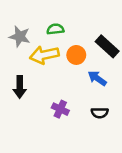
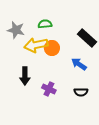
orange circle: (76, 55) -> (52, 48), moved
black arrow: (20, 87) -> (25, 76), moved

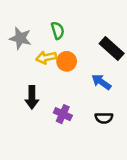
green semicircle: (45, 24) -> (58, 31), turned 80
yellow arrow: (36, 45) -> (46, 58), size x0.7

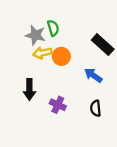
gray star: (20, 38) -> (35, 35), moved
black semicircle: (104, 118) -> (96, 108), turned 84

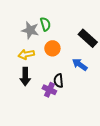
yellow arrow: (42, 53) -> (26, 54), moved
black semicircle: (96, 108) -> (59, 81), moved

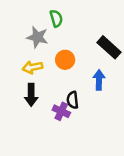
green semicircle: (45, 24) -> (56, 18), moved
blue arrow: (80, 65) -> (99, 80), turned 56

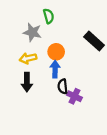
blue arrow: (99, 80) -> (55, 69), moved
purple cross: (61, 111) -> (75, 96), moved

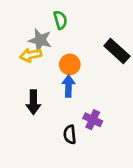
yellow arrow: (28, 58) -> (31, 55), moved
black semicircle: (63, 86) -> (70, 135), moved

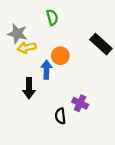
gray star: (40, 40) -> (17, 34), moved
blue arrow: (68, 86) -> (46, 70), moved

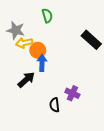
orange circle: (60, 56) -> (38, 50), moved
black arrow: (29, 88) -> (26, 80), turned -132

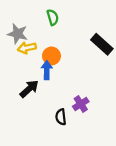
orange circle: (38, 50) -> (51, 56), moved
purple cross: (72, 93) -> (81, 104), turned 32

